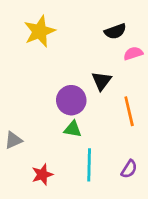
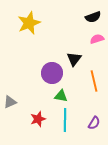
black semicircle: (115, 31) -> (93, 17), moved
green triangle: (73, 129) -> (61, 96), moved
red star: (42, 175) -> (38, 119), moved

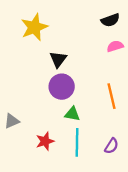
black triangle: (74, 59) -> (58, 59), moved

